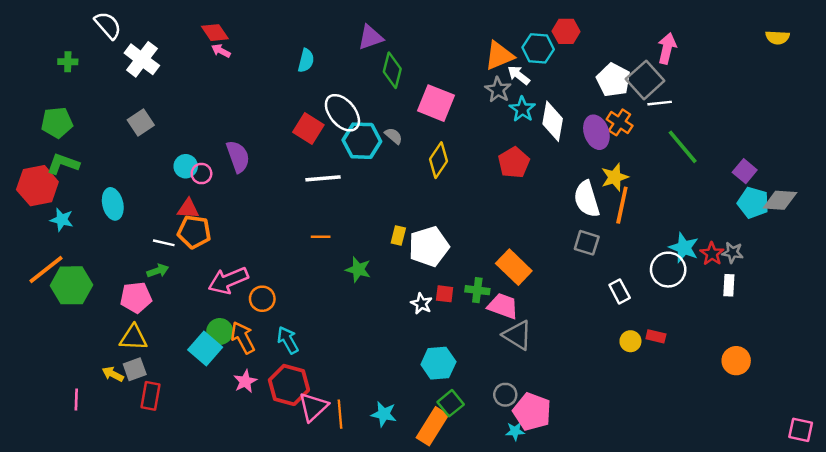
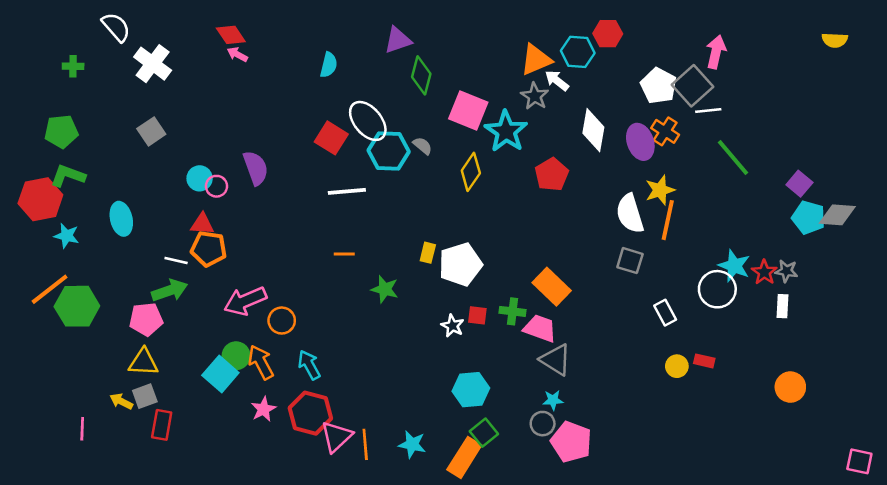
cyan star: (522, 109) -> (506, 131), moved, size x1.5
green arrow: (158, 271) -> (170, 291), size x1.5
cyan star: (515, 431) -> (553, 400), moved

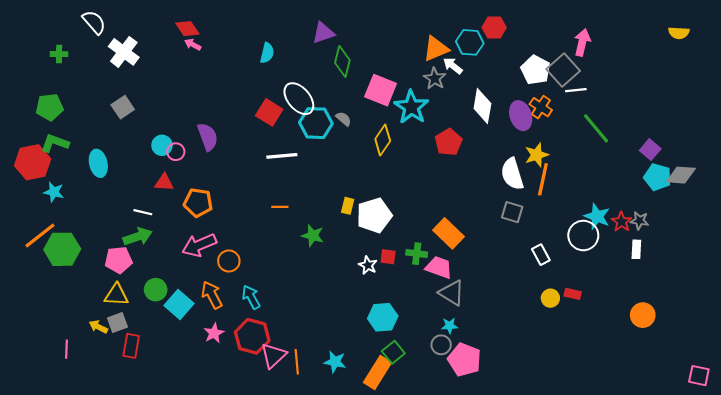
cyan ellipse: (121, 219) -> (98, 163), moved
orange pentagon: (209, 249) -> (198, 203), moved
green circle: (236, 356) -> (156, 290), moved

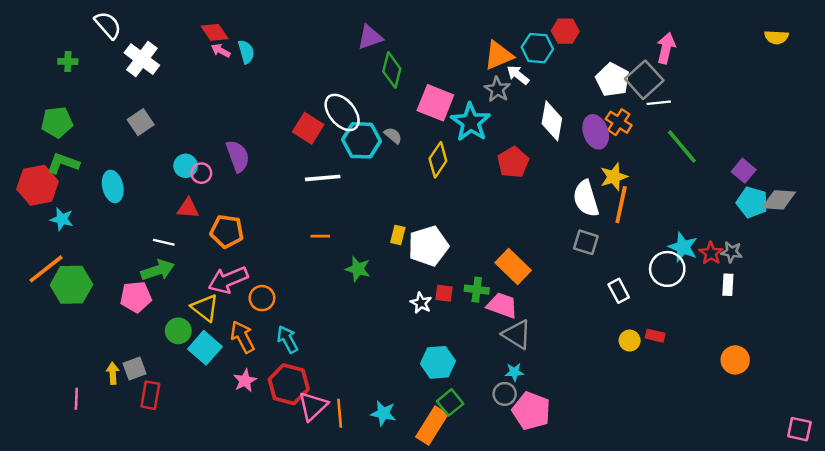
cyan semicircle: (267, 53) -> (246, 52), moved, turned -30
yellow triangle: (116, 295) -> (205, 308), moved, turned 35
yellow arrow: (98, 327) -> (113, 373), turned 60

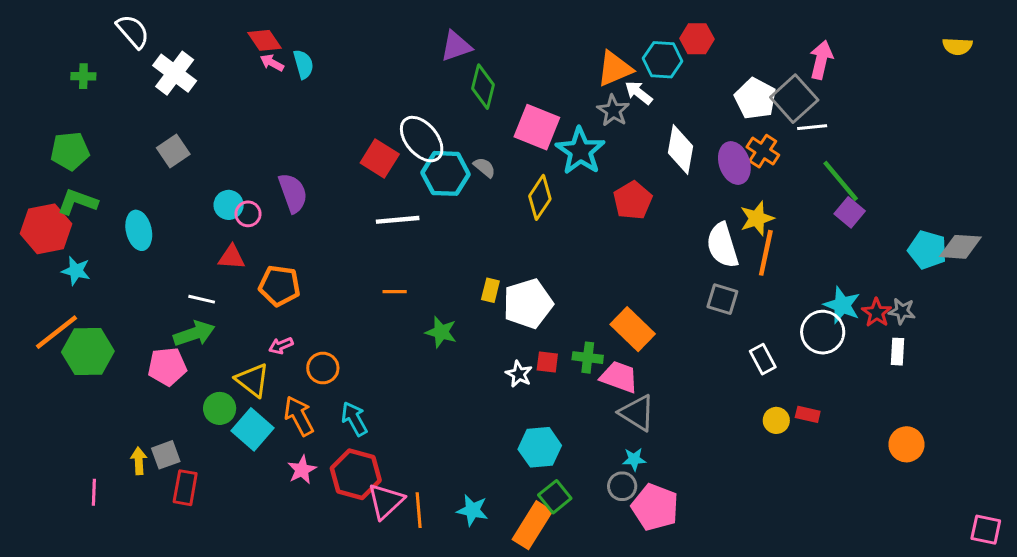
purple square: (744, 171) -> (850, 212), moved
pink arrow: (228, 280) -> (281, 346), size x0.5

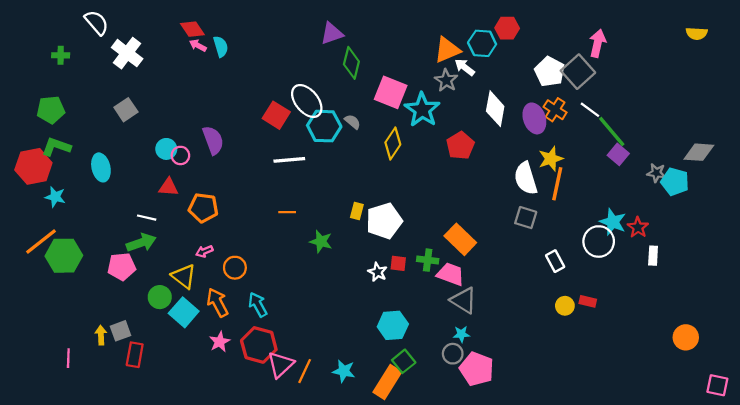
white line: (812, 127) -> (590, 110), moved, turned 42
gray diamond: (960, 247) -> (699, 152), moved
gray star: (902, 311) -> (656, 173), moved
orange circle: (906, 444) -> (686, 337), moved
orange line: (419, 510) -> (305, 371), turned 30

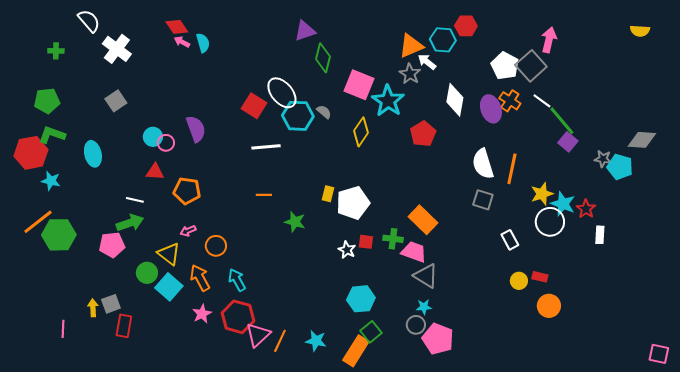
yellow star: (551, 159) -> (542, 194), moved
orange circle: (686, 337) -> (549, 306), moved

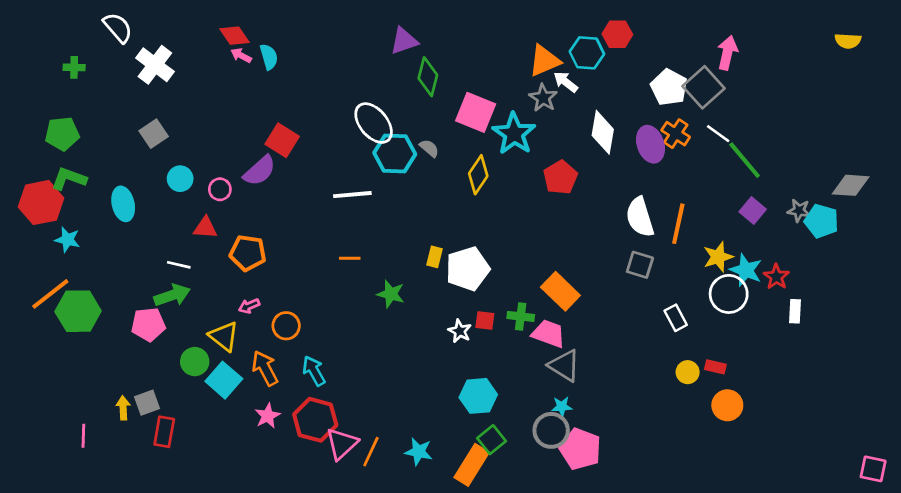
red square: (254, 106) -> (282, 140), moved
purple semicircle: (196, 129) -> (260, 171), turned 68
cyan circle: (153, 137) -> (180, 179), moved
purple square: (568, 142) -> (753, 210), moved
gray circle: (416, 325) -> (551, 430), size x1.4

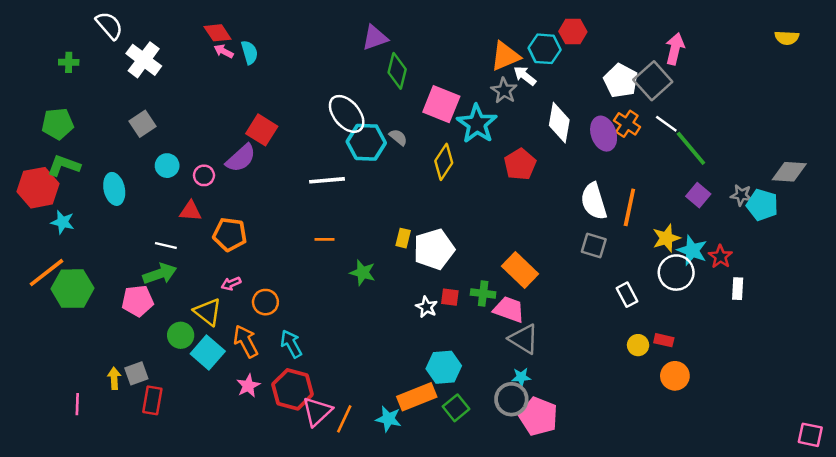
orange rectangle: (472, 465) -> (417, 397), moved, turned 36

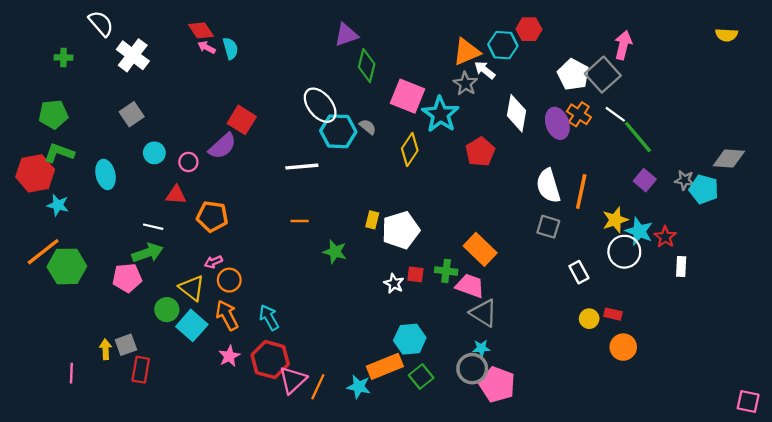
orange circle: (265, 302) -> (229, 280), moved

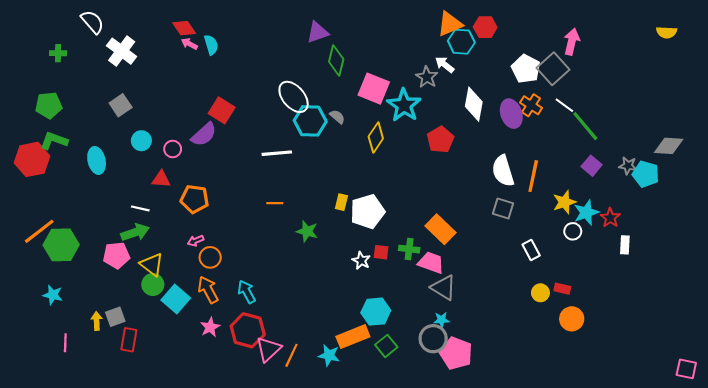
orange triangle: (467, 52) -> (450, 24), moved
cyan star: (58, 205) -> (53, 295), moved
cyan star: (639, 231) -> (586, 213), turned 30
white circle: (624, 252) -> (573, 231), size x0.6
yellow triangle: (192, 288) -> (152, 265), moved

